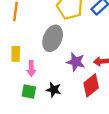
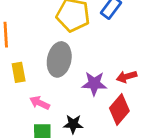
yellow rectangle: (16, 54) -> (19, 72), moved
pink arrow: (31, 68) -> (40, 103), turned 128

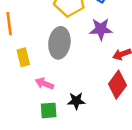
purple star: (94, 84) -> (101, 29), moved

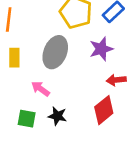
purple star: (101, 29) -> (101, 49), turned -30
pink arrow: (44, 84) -> (40, 89), moved

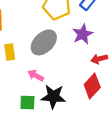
gray ellipse: (55, 52) -> (44, 42), turned 32
black star: (57, 116) -> (53, 97), size x1.5

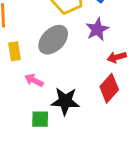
pink arrow: (36, 75) -> (34, 80), moved
green square: (27, 103) -> (40, 119), moved

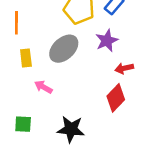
black star: (65, 101) -> (71, 129), moved
green square: (40, 119) -> (23, 124), moved

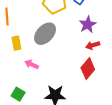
purple star: (107, 41) -> (88, 25), moved
green square: (23, 124) -> (18, 94), turned 32

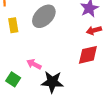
pink arrow: (32, 64) -> (34, 64), moved
red diamond: (88, 69) -> (88, 55), turned 35

